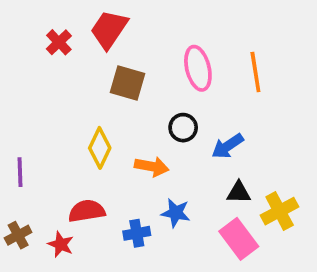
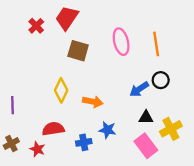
black circle: (183, 128) -> (161, 80), moved

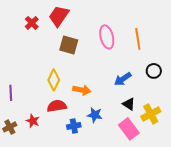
black circle: (161, 80) -> (154, 71), moved
black triangle: (146, 117) -> (129, 104), turned 32
red semicircle: (53, 129) -> (57, 106), moved
red star: (37, 149) -> (33, 121), moved

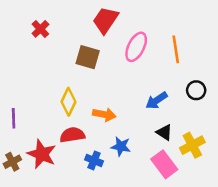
red trapezoid: (59, 16) -> (106, 20), moved
pink ellipse: (107, 37) -> (136, 47), turned 40
red star: (33, 121) -> (42, 154), size x1.6
blue cross: (74, 126) -> (94, 160), turned 32

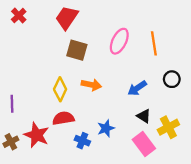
red trapezoid: (106, 20) -> (67, 18), moved
red cross: (40, 29) -> (19, 15), moved
orange arrow: (104, 115) -> (91, 85), moved
blue star: (121, 146) -> (106, 128), turned -30

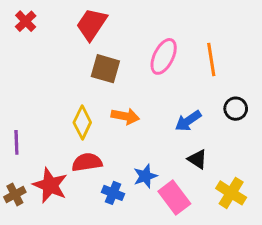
yellow cross: (168, 127) -> (231, 193), moved, turned -30
pink rectangle: (144, 144) -> (174, 198), moved

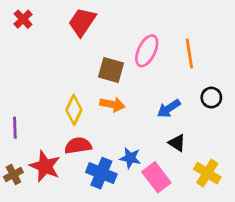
brown square: (105, 69) -> (111, 70), moved
blue star: (145, 176) -> (130, 158), turned 30
blue cross: (113, 193) -> (101, 173), size x1.5

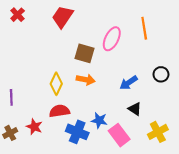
orange line: (189, 54) -> (144, 28), moved
red star: (45, 166) -> (34, 127), size x0.7
yellow cross: (207, 173) -> (158, 132), turned 30

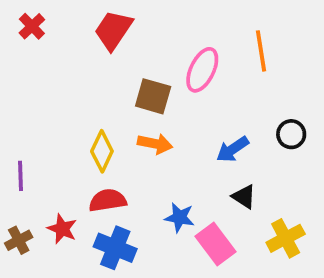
blue cross: (77, 132) -> (115, 248), moved

